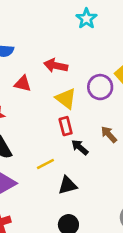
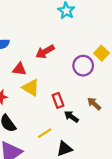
red arrow: (56, 66) -> (45, 52), turned -36
yellow triangle: (66, 99) -> (31, 88), moved

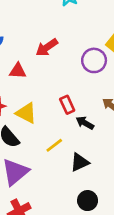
yellow triangle: (31, 88) -> (26, 113), moved

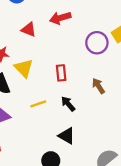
black arrow: (85, 123) -> (68, 104), moved
black triangle: (80, 162) -> (67, 136), moved, turned 36

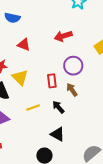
red arrow: (60, 18) -> (63, 36), moved
purple circle: (97, 43) -> (73, 66), moved
brown arrow: (98, 86) -> (72, 90), moved

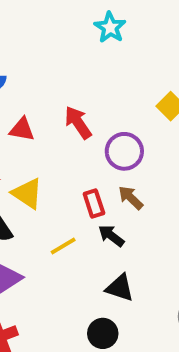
red arrow: (63, 36) -> (78, 123), moved, turned 84
red rectangle: (52, 81) -> (94, 204), moved

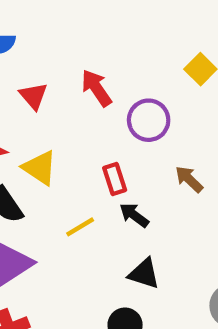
red triangle: (22, 129) -> (33, 96), turned 40
brown arrow: (131, 198) -> (189, 179), moved

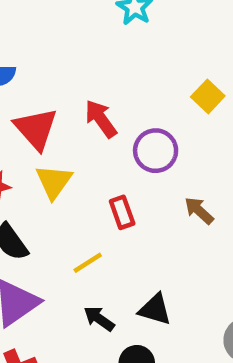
red triangle: (33, 96) -> (36, 129), size x1.5
yellow triangle: (40, 168) -> (54, 182), moved, turned 33
black arrow: (134, 215) -> (99, 319), moved

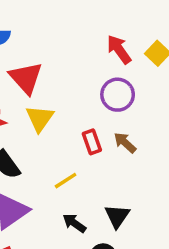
red arrow: (101, 119) -> (119, 49), moved
brown arrow: (199, 211) -> (125, 143), moved
black triangle: (155, 309) -> (117, 216), turned 48

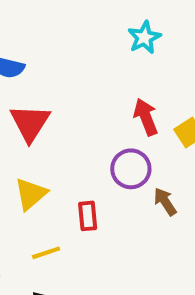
yellow triangle: (40, 118) -> (31, 194), moved
brown arrow: (125, 143) -> (165, 202), moved

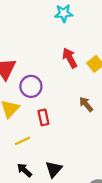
cyan star: (144, 38) -> (64, 13), turned 30
purple circle: (131, 169) -> (31, 86), moved

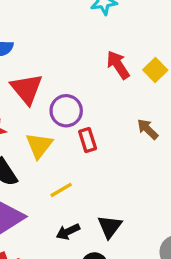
red rectangle: (43, 117) -> (88, 140), moved
black arrow: (24, 170) -> (68, 232), turned -63

